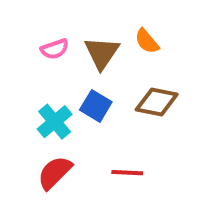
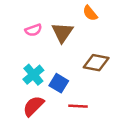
orange semicircle: (147, 41) -> (90, 13), moved
blue square: (96, 106) -> (59, 83), moved

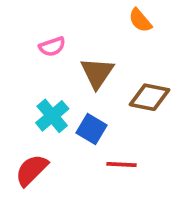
brown triangle: (62, 33) -> (97, 73), moved
red semicircle: (33, 106) -> (32, 170), moved

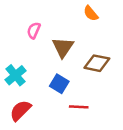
pink semicircle: (52, 47) -> (34, 30), turned 133
cyan cross: (52, 116) -> (16, 75), moved

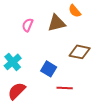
brown triangle: (63, 47) -> (57, 23), moved, turned 42

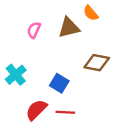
red line: (65, 88) -> (65, 112), moved
red semicircle: (17, 91) -> (36, 110), moved

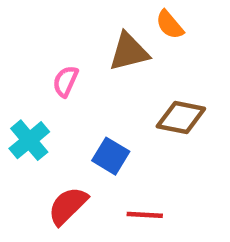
pink semicircle: (34, 30) -> (65, 81), moved
red line: (65, 112) -> (145, 215), moved

